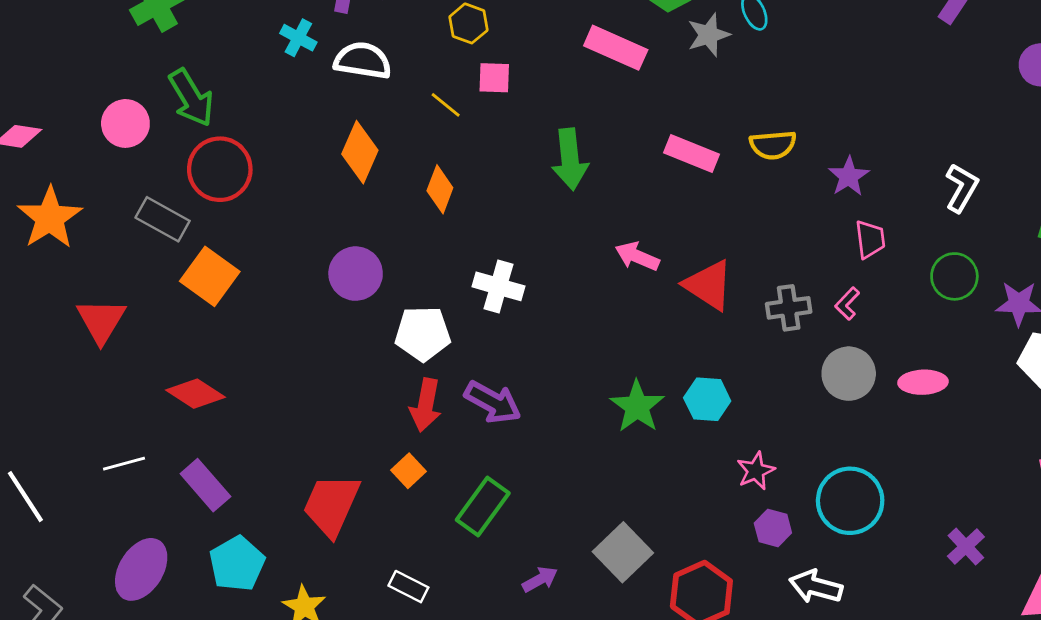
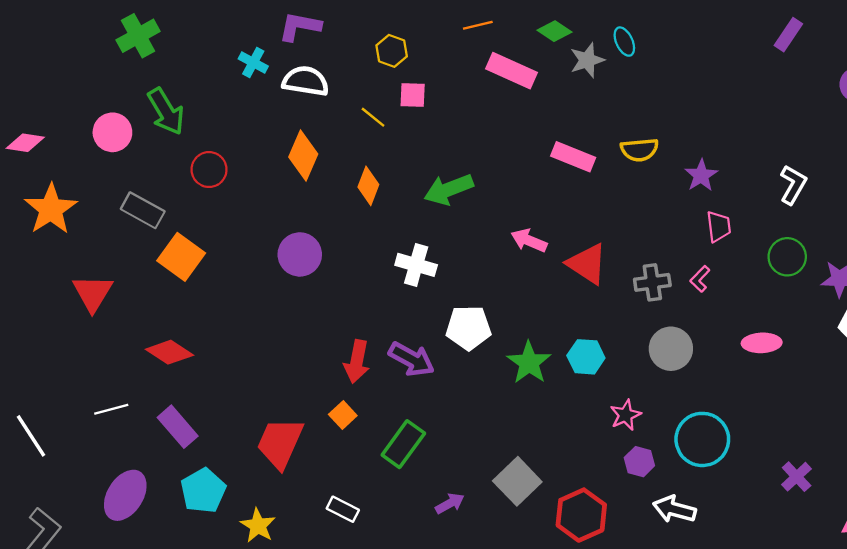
green arrow: (570, 159) -> (449, 189), moved, turned 75
red circle: (220, 169) -> (209, 170), moved, size x0.7
white pentagon: (423, 334) -> (468, 328), moved
gray circle: (849, 374) -> (671, 349), moved

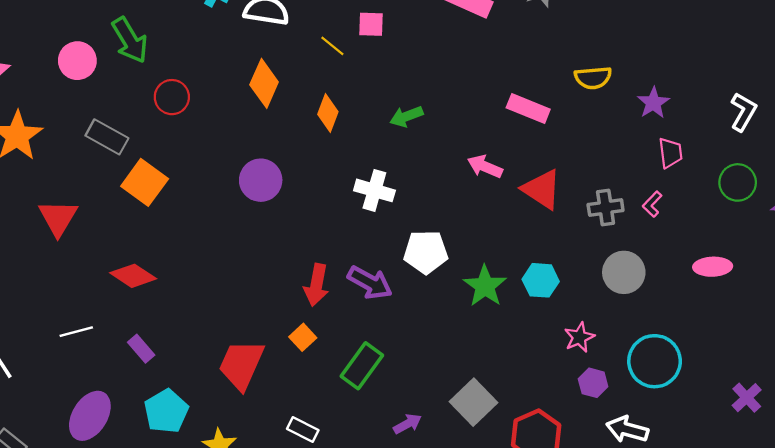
pink rectangle: (573, 157) -> (528, 108), moved
green arrow: (449, 189) -> (406, 116), size x0.7
purple rectangle: (178, 427) -> (141, 349), size x0.7

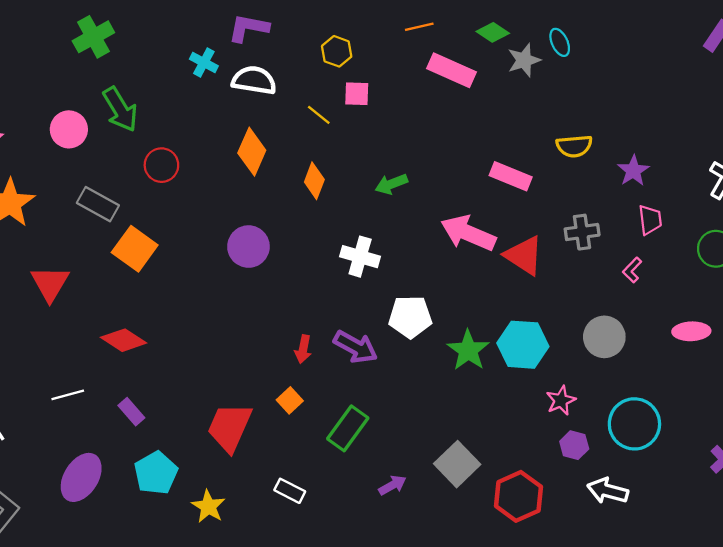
pink arrow: (485, 167) -> (468, 233), size x1.6
gray cross: (606, 207) -> (582, 232), moved
cyan hexagon: (541, 280) -> (523, 345), size x1.4
red arrow: (316, 285) -> (303, 349), size x0.7

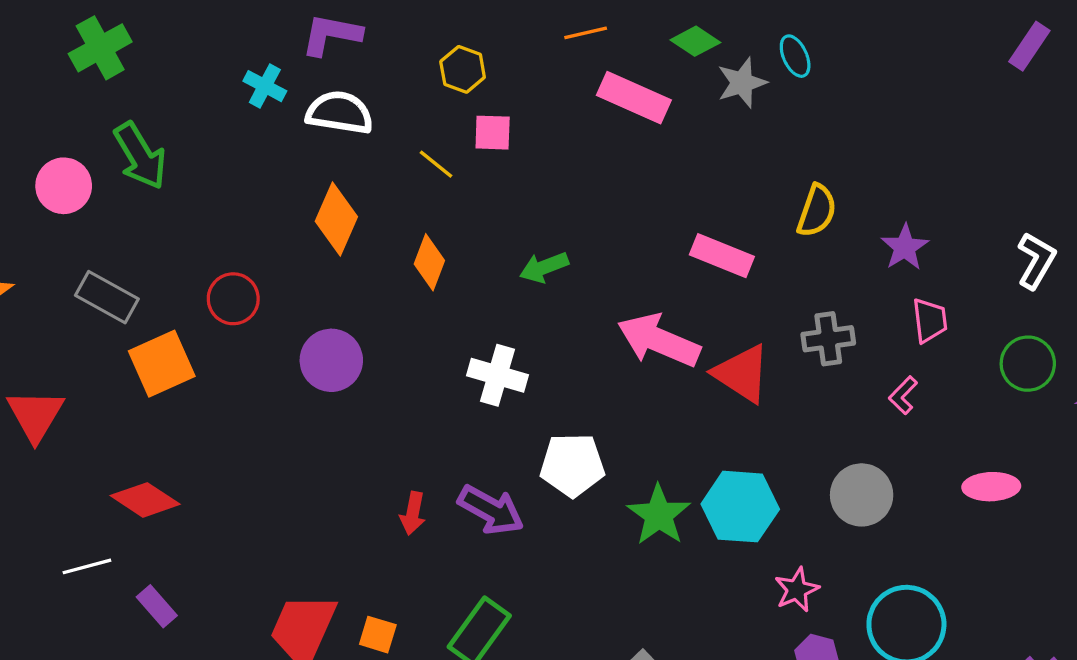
yellow semicircle: (574, 146) -> (817, 211), turned -66
red circle: (161, 165) -> (233, 299), moved
orange square: (135, 249) -> (162, 364), turned 30
white line: (68, 395) -> (87, 566), moved
orange square: (290, 400) -> (378, 635), moved, turned -30

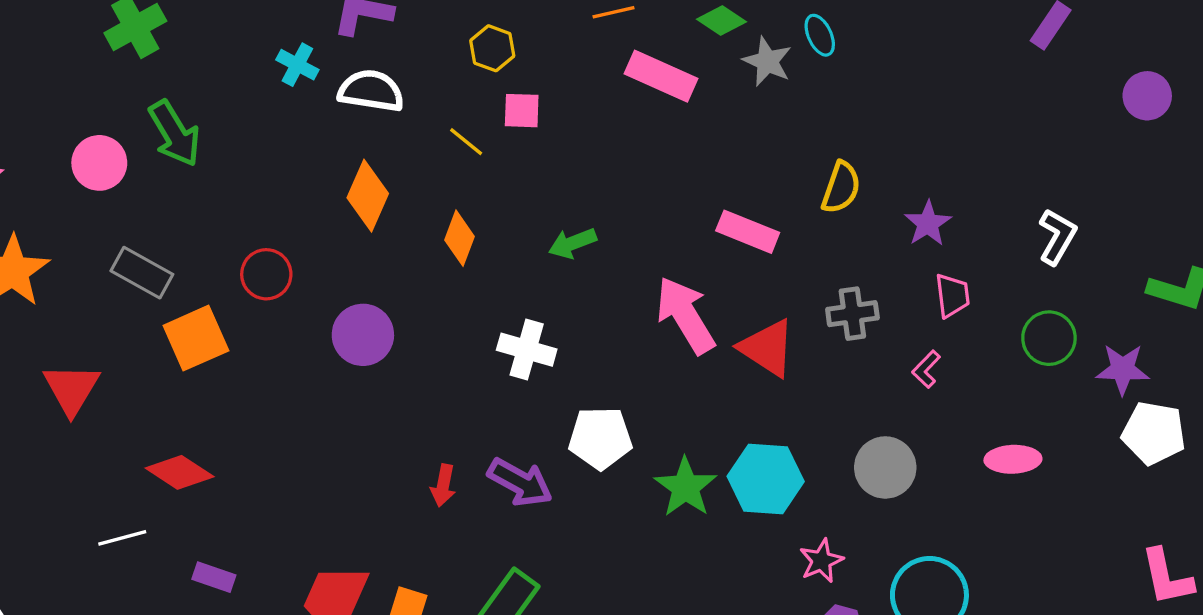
gray star: (742, 83) -> (767, 61), turned -30
pink arrow: (659, 340) -> (685, 315), turned 36
purple rectangle: (157, 606) -> (214, 577), moved, turned -30

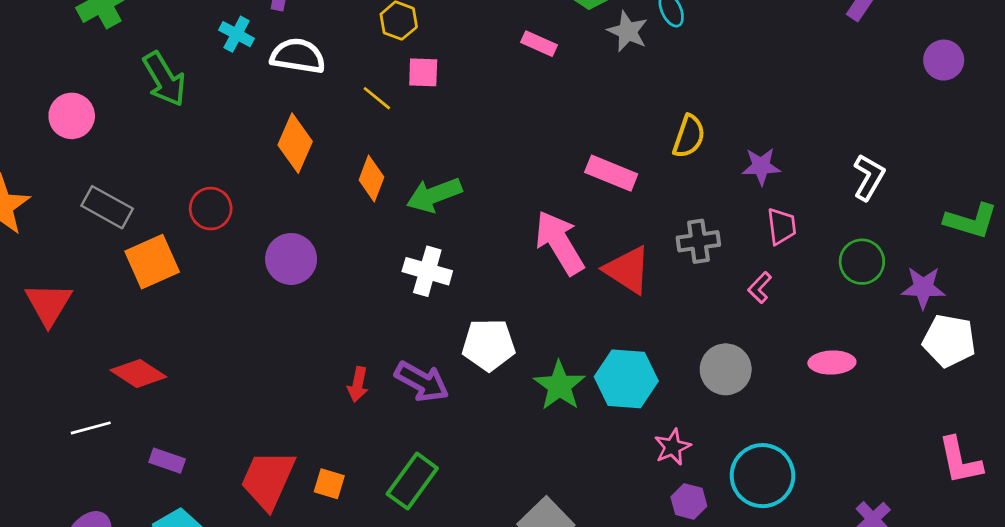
pink rectangle: (661, 76) -> (539, 44), size x0.6
green arrow: (175, 133) -> (164, 79), moved
purple star: (928, 224) -> (761, 166), turned 30
green arrow: (572, 243) -> (434, 195), moved, size x1.4

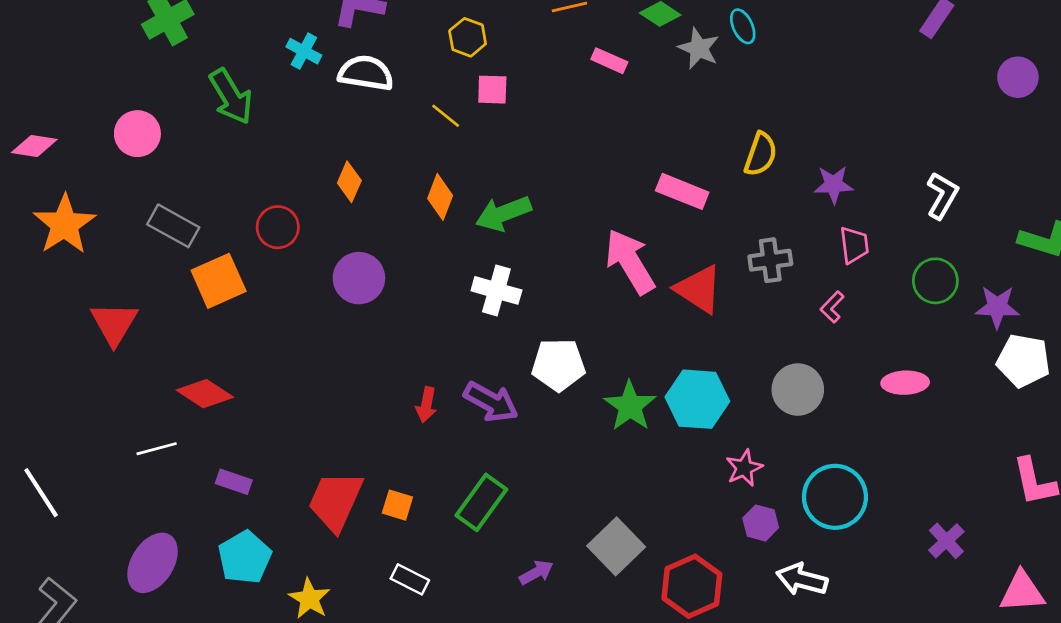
orange diamond: (295, 143) -> (349, 182), moved, size x0.7

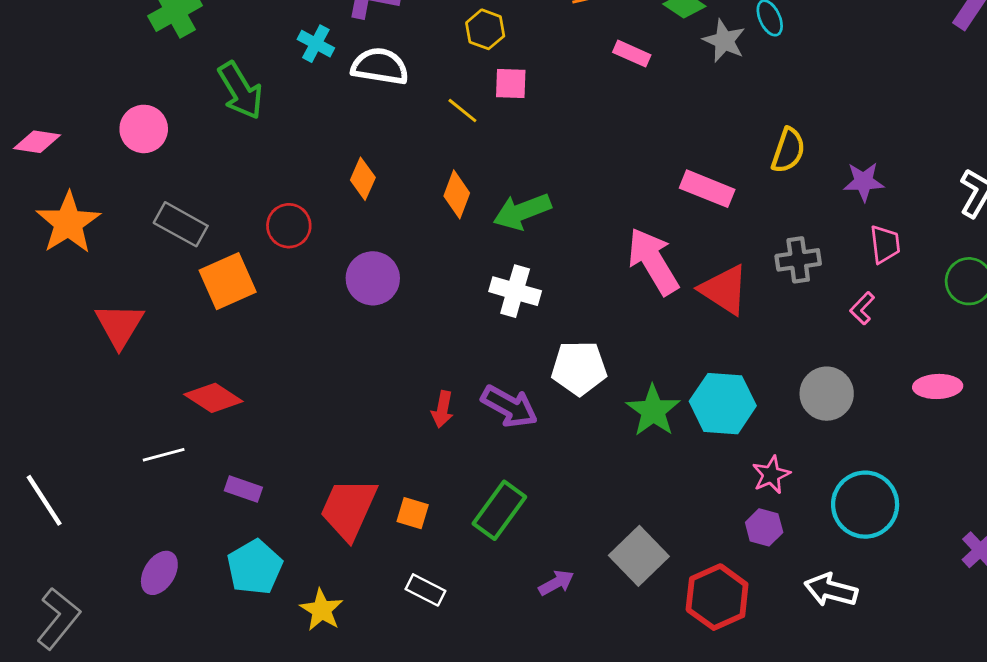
purple hexagon: (761, 523) -> (764, 527), moved
purple ellipse: (153, 563) -> (159, 573), size x0.7

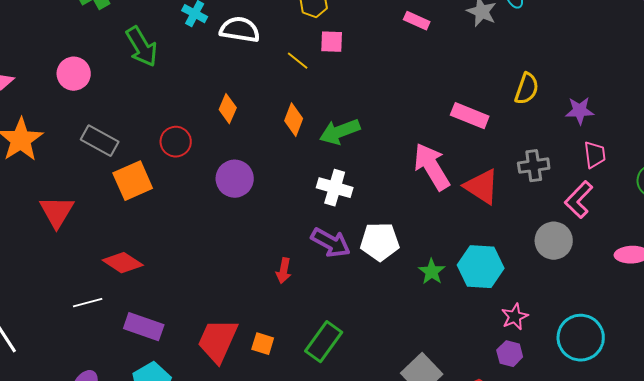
pink L-shape: (862, 308) -> (579, 200), size x1.6
gray circle: (827, 394) -> (554, 241), moved
purple arrow: (509, 406) -> (331, 243), moved
green star: (653, 411) -> (432, 272), size x0.7
purple rectangle: (243, 489) -> (144, 327), size x1.5

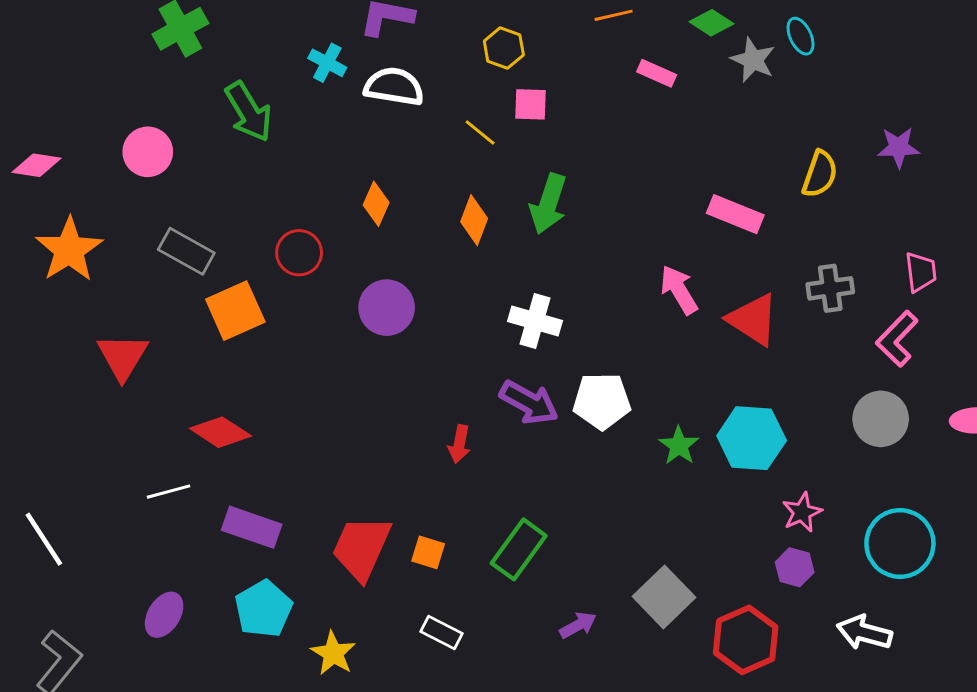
purple star: (580, 111) -> (898, 147), moved
green arrow: (340, 132) -> (548, 204), moved, turned -51
pink arrow: (432, 167) -> (679, 290), size x0.7
gray circle: (554, 241) -> (881, 419), moved

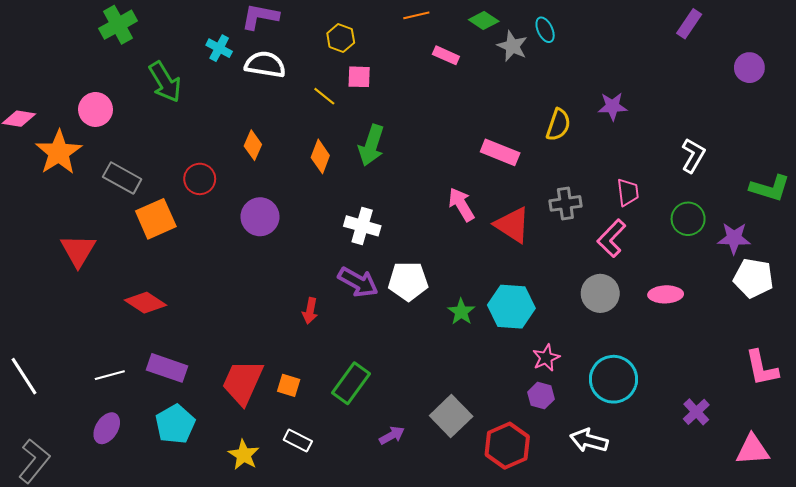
orange star: (69, 250) -> (59, 152), moved
white line: (169, 492) -> (110, 375), moved
yellow star: (333, 653) -> (244, 455), moved

